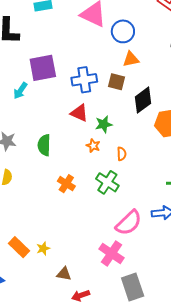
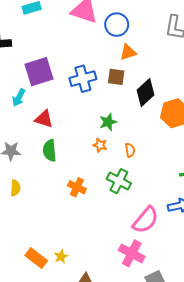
red triangle: (79, 113) -> (44, 119), moved

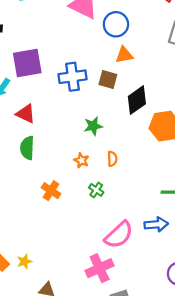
orange star: (100, 145) -> (81, 160), moved
green cross: (119, 181) -> (96, 190), size x0.6
pink cross: (132, 253) -> (100, 268), turned 30

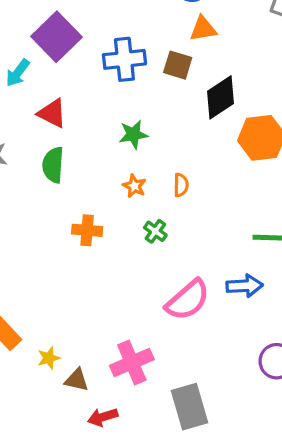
purple square: (27, 63) -> (56, 37), turned -36
green star: (93, 126) -> (133, 134), moved
orange cross: (51, 191) -> (87, 230), turned -30
yellow star: (24, 262) -> (49, 358), moved
pink cross: (100, 268) -> (132, 363), moved

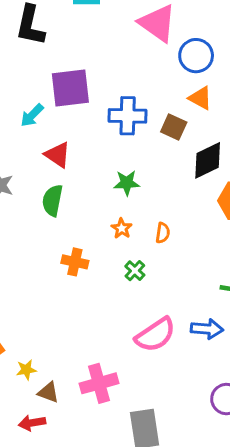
orange triangle: (203, 29) -> (200, 98), turned 30
purple square: (56, 37) -> (70, 88), turned 30
red arrow: (103, 417) -> (32, 423), moved

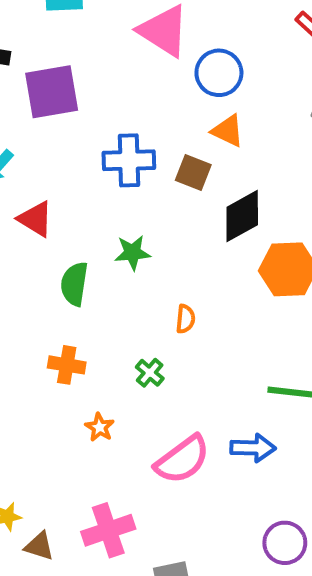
purple square: (70, 88) -> (52, 92), moved
green semicircle: (52, 200) -> (74, 284), moved
orange star: (122, 228) -> (100, 427), moved

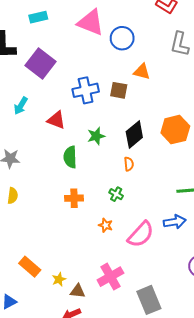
purple square: (52, 92) -> (41, 64), turned -32
orange triangle: (228, 131) -> (142, 72), moved
black diamond: (242, 216) -> (134, 134), moved
red triangle: (36, 219) -> (56, 120), moved
orange star: (100, 427) -> (106, 225), moved

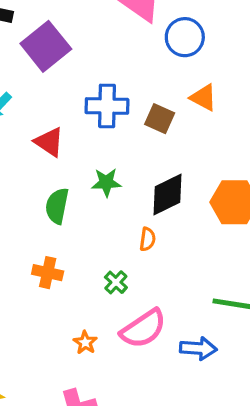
orange star: (106, 225) -> (85, 343), moved
pink semicircle: (141, 234) -> (143, 329), moved

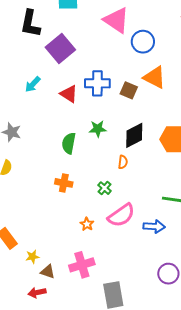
orange triangle: (203, 98) -> (155, 77), size x1.4
red triangle: (49, 142) -> (69, 94), moved

